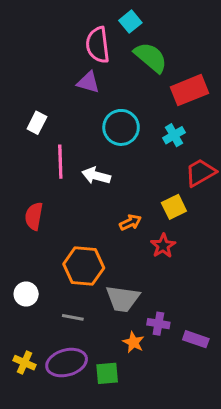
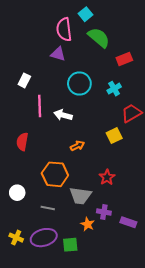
red rectangle: (190, 90) -> (124, 59), size x0.7
orange arrow: (130, 222) -> (77, 146), moved
red star: (163, 246) -> (107, 177), moved

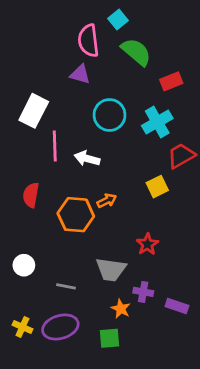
white rectangle: (24, 80) -> (34, 111), size x1.6
cyan cross: (114, 89) -> (157, 122), size x1.5
orange hexagon: (55, 174) -> (76, 215), moved
green square: (70, 245) -> (110, 338), moved

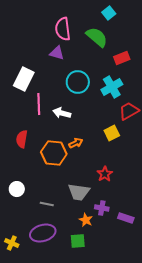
cyan square: (118, 20) -> (109, 13), moved
yellow cross: (22, 327) -> (12, 243), moved

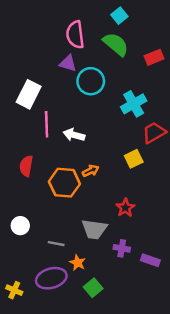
cyan square: (109, 13) -> (119, 16), moved
red rectangle: (122, 58) -> (154, 57), moved
cyan circle: (78, 82) -> (91, 81), moved
orange star: (86, 220) -> (78, 263), moved
green square: (78, 241) -> (93, 288), turned -35

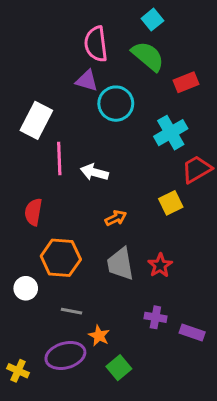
red rectangle: (154, 57) -> (186, 82), moved
orange hexagon: (64, 183) -> (61, 258), moved
gray trapezoid: (94, 229) -> (120, 264), moved, turned 72

